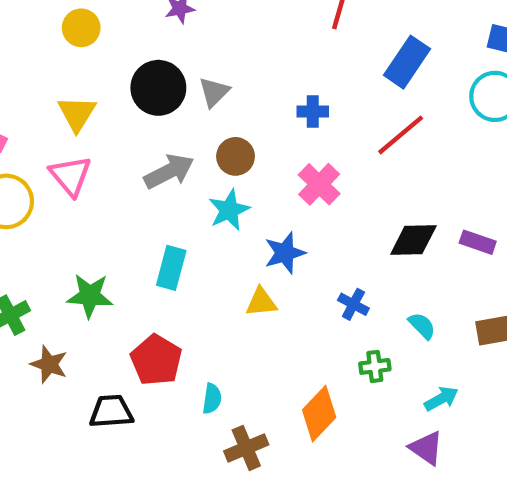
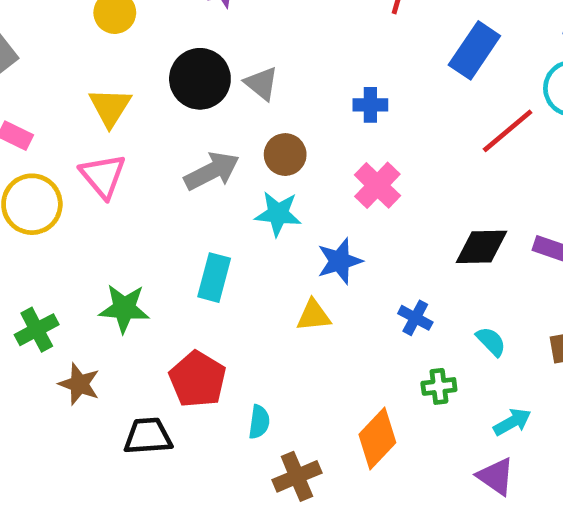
gray triangle: (214, 92) -> (261, 84), turned -36
red line: (401, 135) -> (508, 131), moved
cyan star: (229, 210) -> (278, 214), turned 30

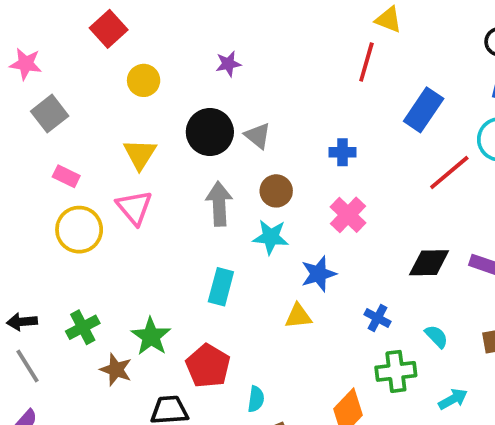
gray arrow: (212, 171) -> (219, 204), turned -66
green star: (124, 308) -> (151, 336), moved, turned 30
green cross: (439, 386) -> (396, 371), size x1.5

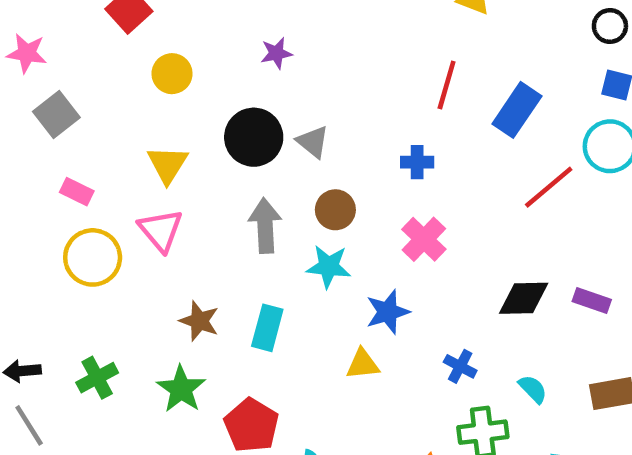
red line: (366, 62) -> (447, 85), moved
brown star: (116, 370) -> (199, 321), moved

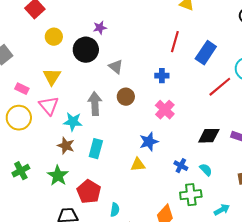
black circle: (254, 137) -> (86, 50), moved
pink rectangle: (77, 192) -> (22, 89), moved
cyan star: (329, 267) -> (73, 122), moved
cyan semicircle: (533, 389) -> (206, 170), moved

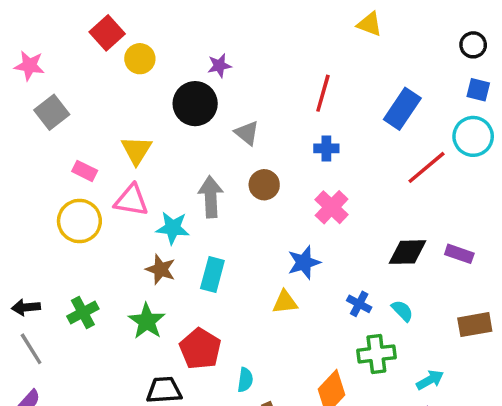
yellow circle: (54, 37) -> (140, 59), moved
red line: (175, 42) -> (323, 93), moved
pink triangle: (49, 106) -> (131, 200), turned -40

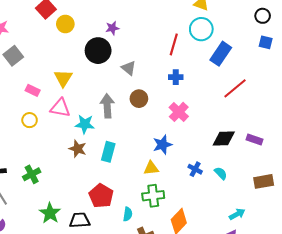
cyan circle: (473, 136) -> (201, 29), moved
yellow circle: (79, 221) -> (30, 120), size x0.6
green star: (147, 321) -> (50, 213), moved
green cross: (376, 354) -> (153, 196), moved

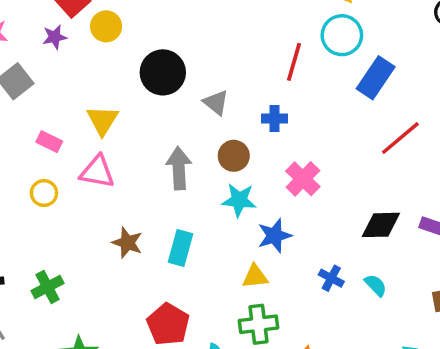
purple star: (112, 28) -> (55, 37), moved
blue cross: (176, 77) -> (275, 119), moved
cyan star: (85, 124) -> (239, 200), moved

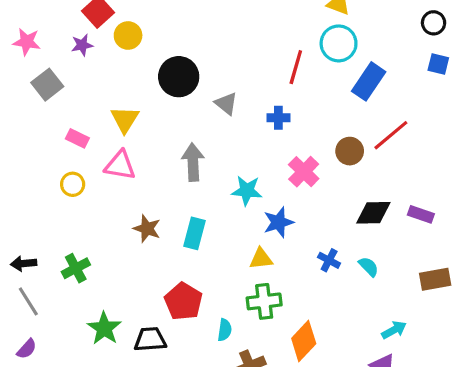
brown circle: (234, 156) -> (350, 151), moved

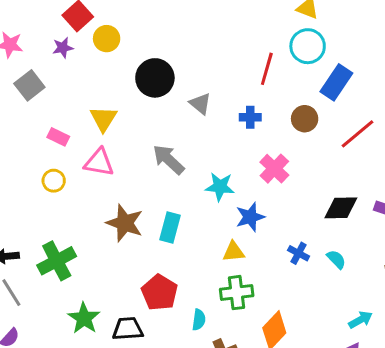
brown circle: (350, 151) -> (305, 119), moved
gray arrow: (193, 162) -> (169, 160), turned -44
brown star: (147, 229) -> (125, 223), size x1.4
green cross: (76, 268) -> (57, 261), size x1.4

